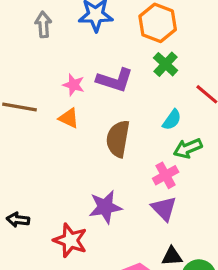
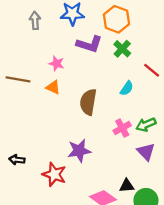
purple L-shape: (115, 80) -> (89, 44), moved
green arrow: (188, 148) -> (146, 125), moved
purple triangle: (164, 209) -> (146, 152), moved

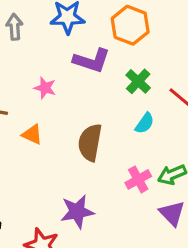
green cross: (122, 49) -> (138, 81), moved
orange triangle: (53, 87) -> (32, 134), moved

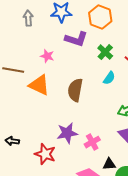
orange triangle: (32, 134) -> (39, 85), size x1.6
pink cross: (138, 179) -> (92, 142), moved

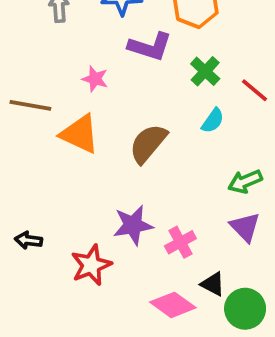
brown semicircle: (75, 90) -> (148, 143), turned 30
red star: (45, 154) -> (91, 265), turned 30
black triangle: (109, 164) -> (213, 284), turned 32

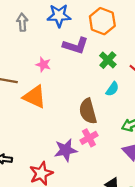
brown semicircle: (148, 143) -> (88, 111), moved, turned -55
pink cross: (180, 242) -> (89, 138), moved

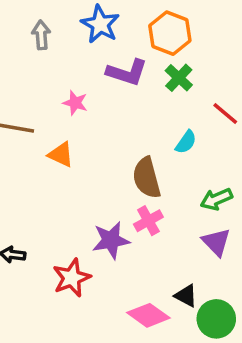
blue star: (59, 16) -> (100, 24), turned 30
green cross: (108, 60) -> (179, 78), moved
orange triangle: (34, 97) -> (61, 155), size x0.7

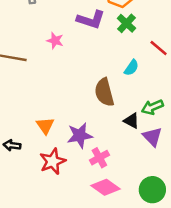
orange triangle: (61, 155) -> (45, 126), moved, turned 30
pink cross: (148, 221) -> (99, 158), moved
black triangle: (186, 296) -> (131, 121), moved

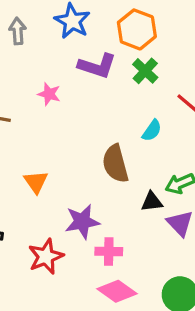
black triangle: (131, 121) -> (152, 202), turned -35
orange triangle: (45, 126) -> (36, 182), moved
pink cross: (99, 158) -> (109, 251), turned 30

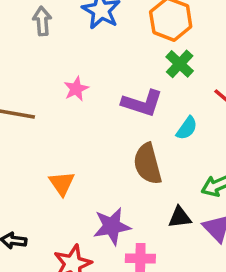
purple L-shape: (97, 66) -> (142, 103), moved
pink star: (49, 94) -> (76, 89), turned 30
black triangle: (152, 202) -> (180, 217), moved

